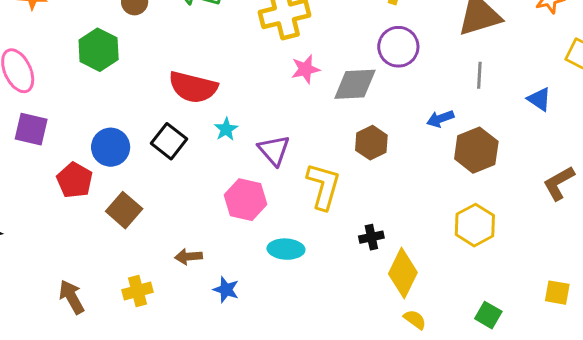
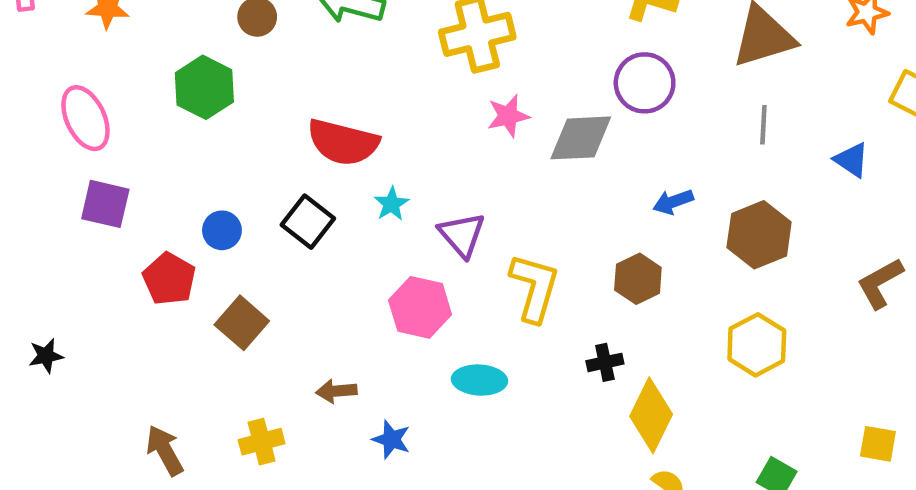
blue arrow: (440, 119) -> (673, 202), moved
brown hexagon: (371, 143) -> (638, 279), moved
blue circle: (111, 147) -> (222, 230), size x0.7

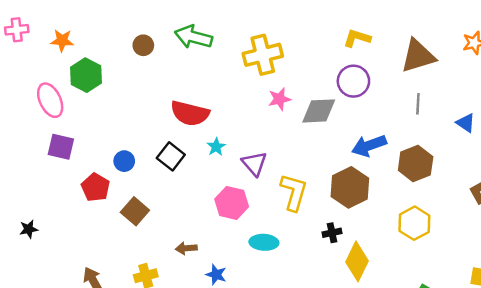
green hexagon: (204, 87) -> (86, 75), moved
blue arrow: (673, 202) -> (369, 146), size x1.6
brown hexagon: (638, 279) -> (350, 187), size x1.5

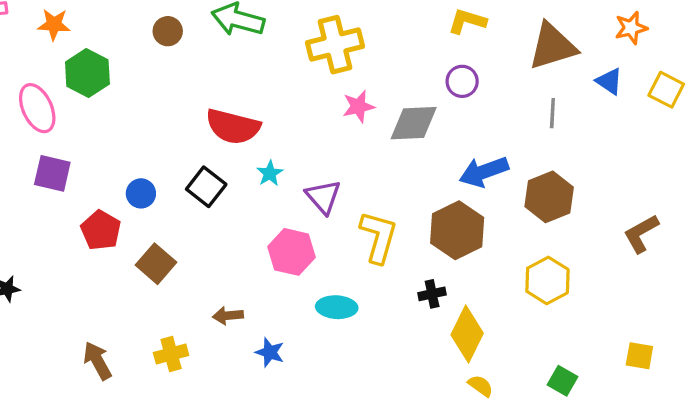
purple circle: (353, 81) -> (462, 81), size x0.7
blue triangle: (466, 123) -> (609, 81), moved

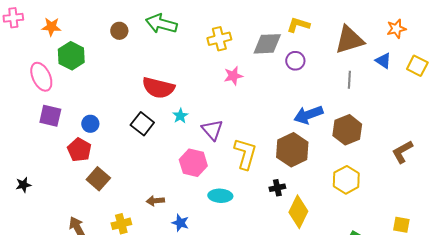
yellow cross: (335, 45) -> (219, 39), size x0.7
gray diamond: (414, 123) -> (267, 44), moved
blue circle: (141, 193) -> (90, 124), moved
brown square: (156, 264) -> (98, 179), moved

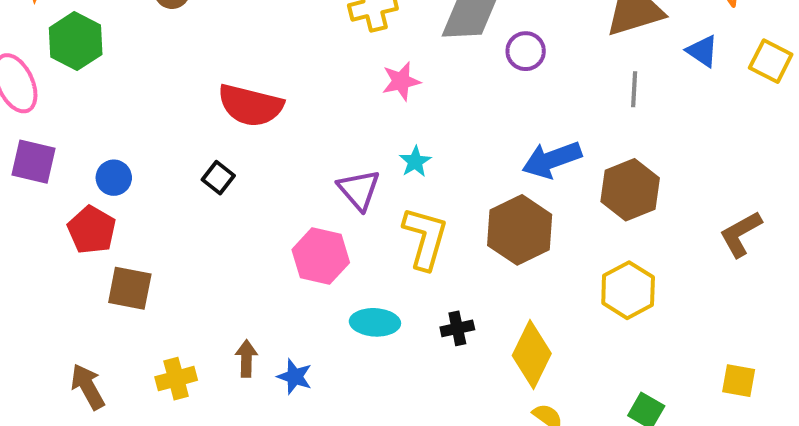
cyan star: (180, 116) -> (415, 162), moved
black square: (142, 124) -> (218, 178), size x0.7
brown square: (98, 179) -> (130, 288), turned -30
black cross: (277, 188) -> (457, 328), moved
brown arrow: (155, 201) -> (246, 358), moved, turned 96

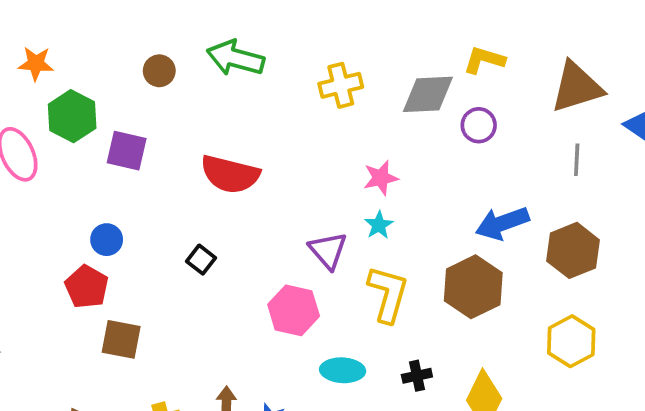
pink star: (401, 81) -> (381, 178), moved
purple square: (33, 162) -> (127, 151), moved
black square: (218, 178) -> (201, 260), moved

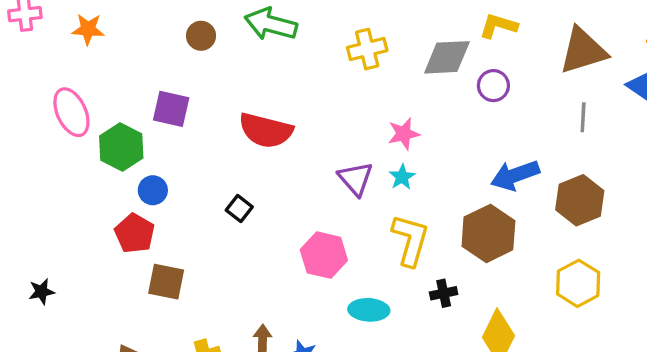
green hexagon: (72, 116) -> (121, 147), moved
purple triangle: (328, 250) -> (356, 179), moved
black cross: (417, 376) -> (444, 293), moved

